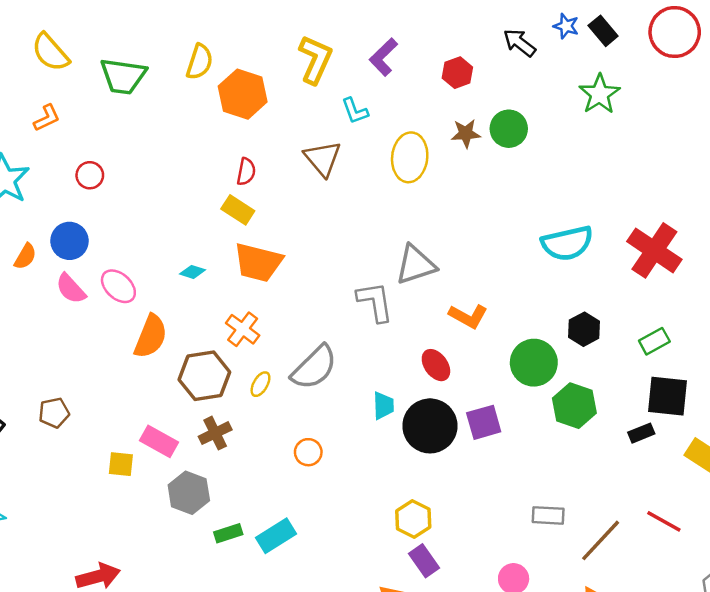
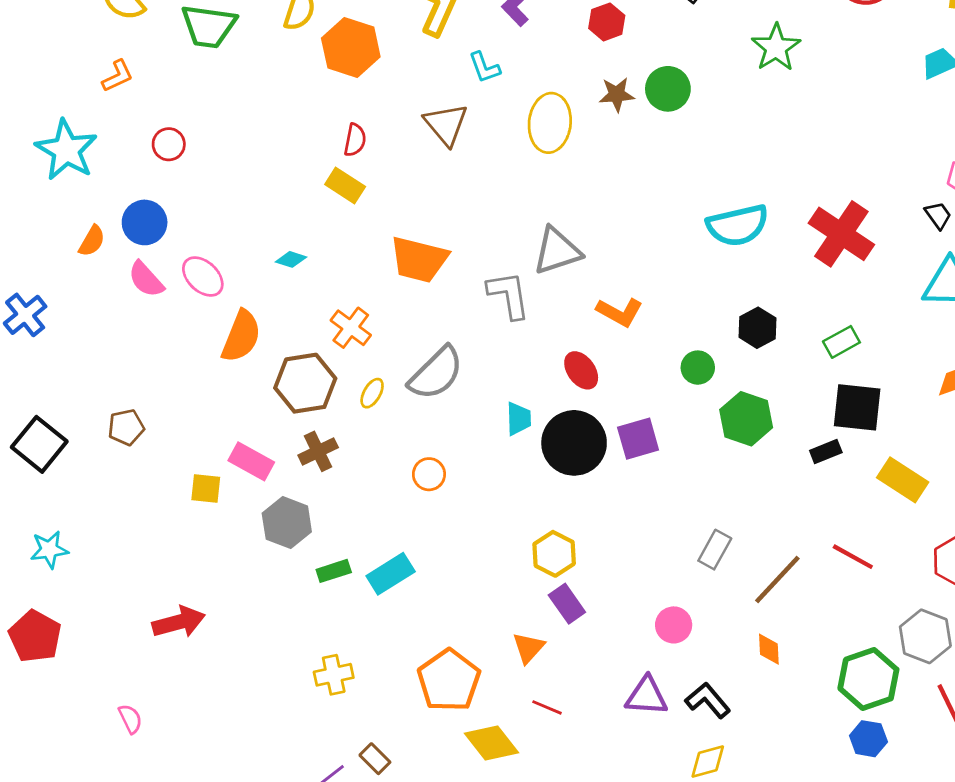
orange trapezoid: (258, 262) -> (419, 259), moved
green circle: (534, 363) -> (698, 368), size x0.6
gray rectangle: (548, 515) -> (715, 550), turned -64

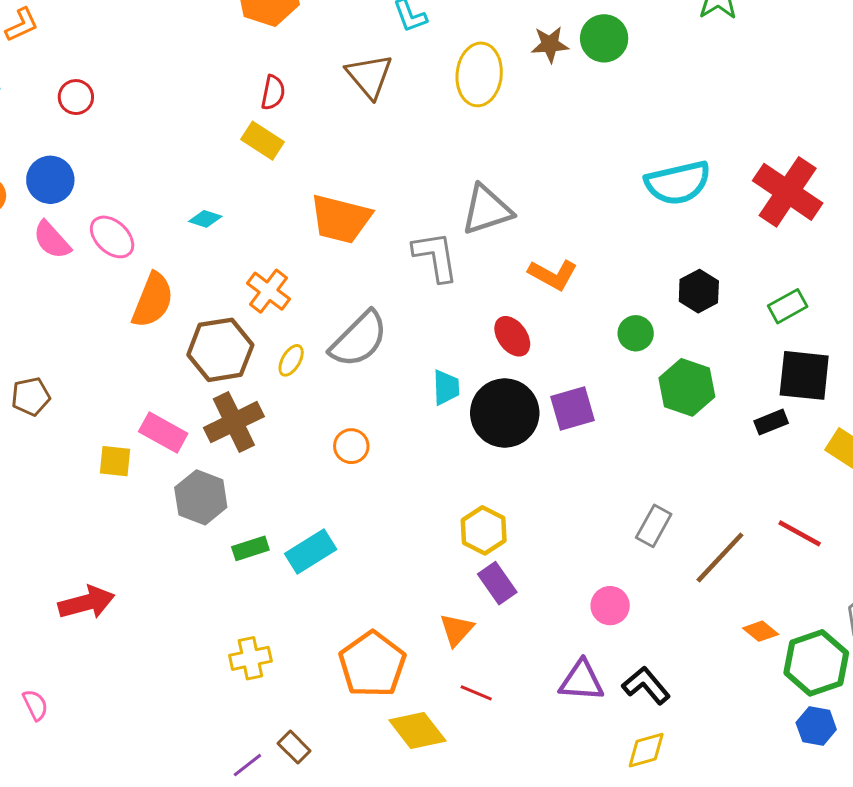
brown cross: (318, 451) -> (234, 422), size x1.4
orange diamond: (769, 649) -> (761, 631), moved, turned -48

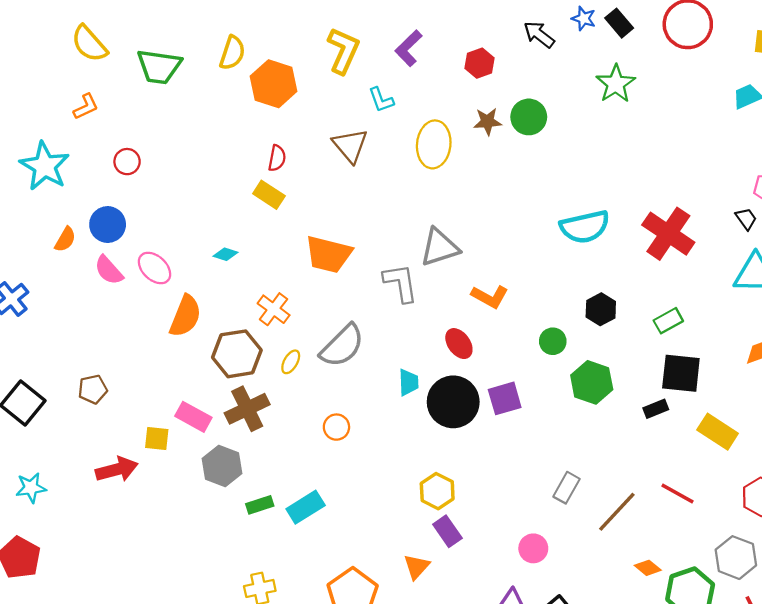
red arrow: (86, 603) -> (117, 469), moved

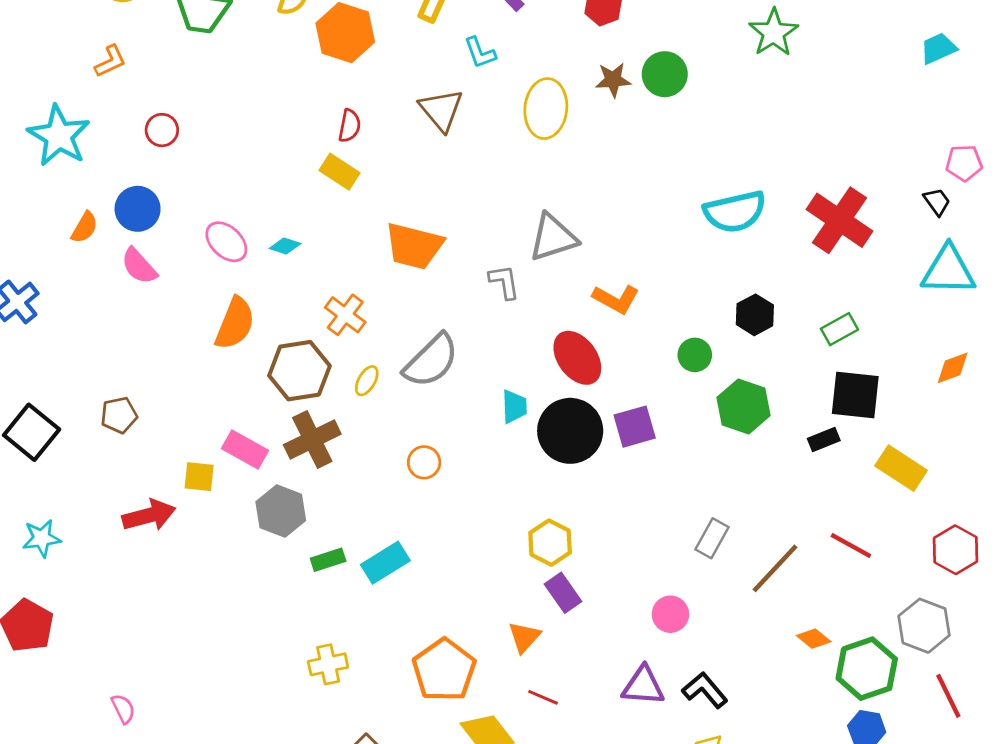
pink ellipse: (155, 268) -> (226, 242), moved
gray L-shape: (401, 283) -> (504, 282), size x0.7
red ellipse: (459, 344) -> (577, 358), size x1.4

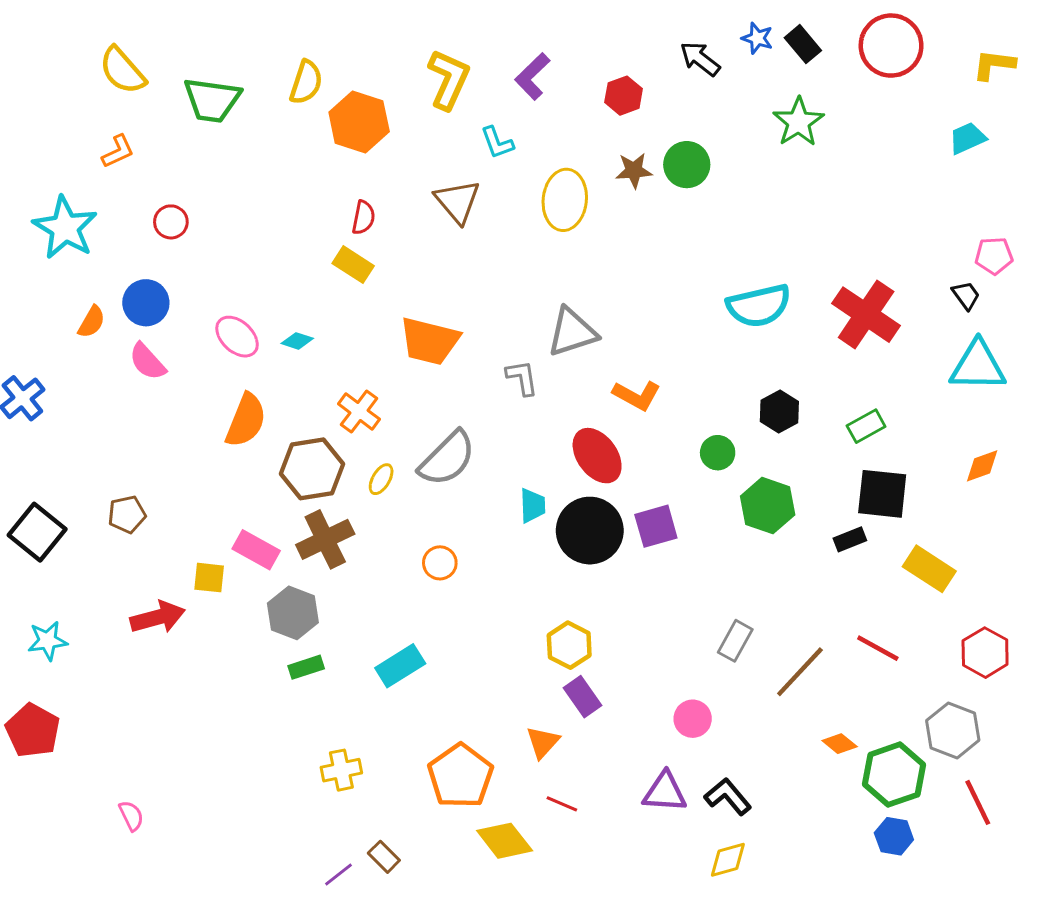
green rectangle: (328, 560) -> (306, 667), moved

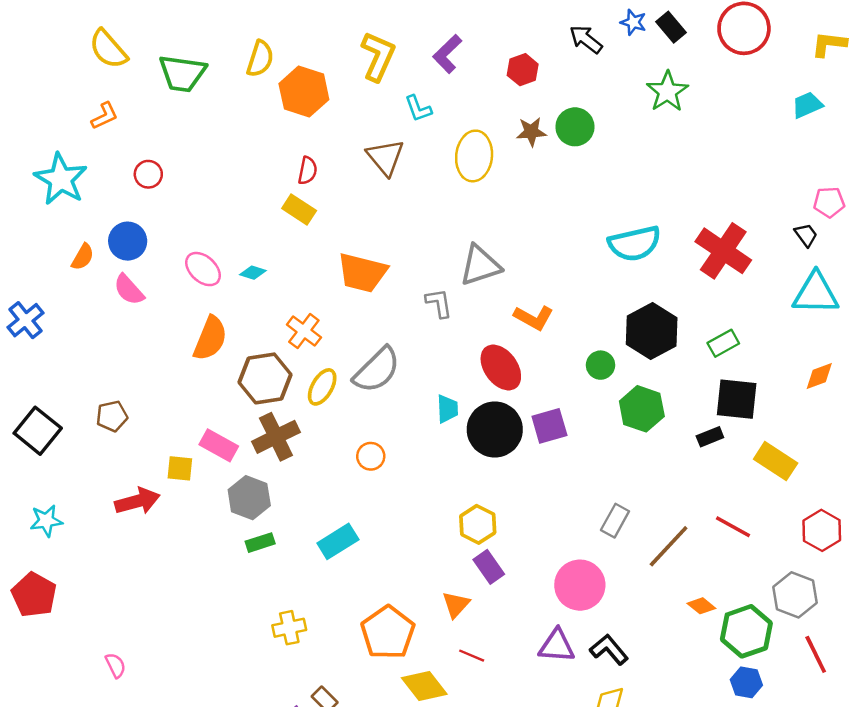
black hexagon: (779, 412) -> (652, 331), size x1.6
yellow ellipse: (381, 479) -> (322, 387), size x1.4
pink circle: (693, 719) -> (580, 585), size x1.6

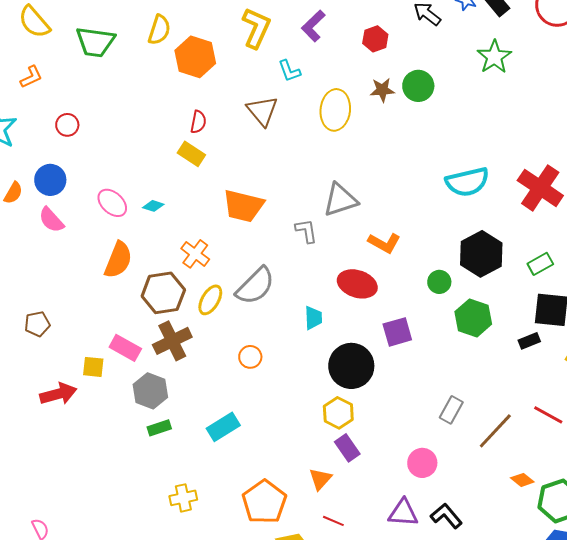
red ellipse: (501, 368) -> (357, 284), turned -36
black circle: (495, 429) -> (351, 366), moved
pink circle: (580, 585) -> (422, 463), size x0.7

